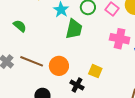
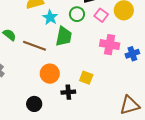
brown line: (32, 61) -> (34, 46), moved
black cross: (77, 85) -> (68, 92), turned -32

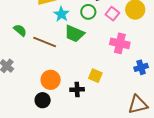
green trapezoid: (64, 36) -> (74, 34), turned 100
blue cross: (132, 54) -> (141, 67), moved
orange circle: (50, 74) -> (51, 80), moved

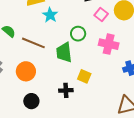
green circle: (88, 12) -> (78, 34), moved
green trapezoid: (74, 34) -> (64, 52), moved, turned 60
orange circle: (51, 80) -> (26, 71), moved

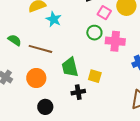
green circle: (78, 34) -> (94, 33), moved
green trapezoid: (64, 52) -> (70, 67), moved

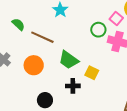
pink square: (104, 13) -> (116, 19), moved
green trapezoid: (70, 67) -> (69, 60), turned -50
black circle: (45, 107) -> (45, 100), moved

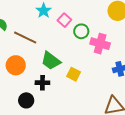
pink square: (116, 19) -> (64, 20), moved
black cross: (73, 86) -> (42, 83), moved

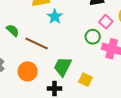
pink square: (64, 20) -> (106, 22), moved
green trapezoid: (51, 61) -> (63, 67), turned 80

